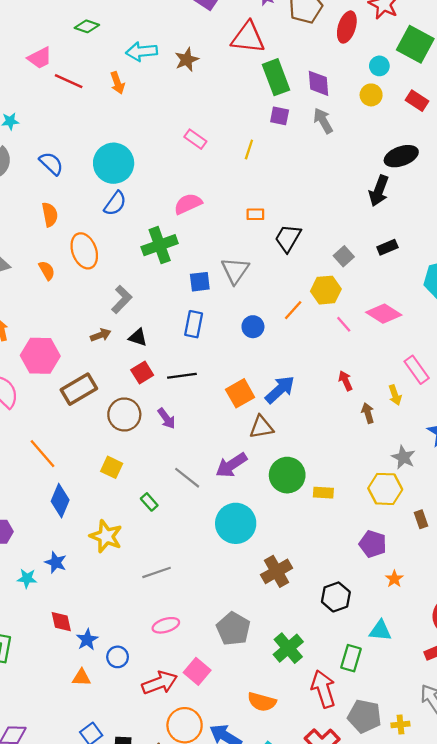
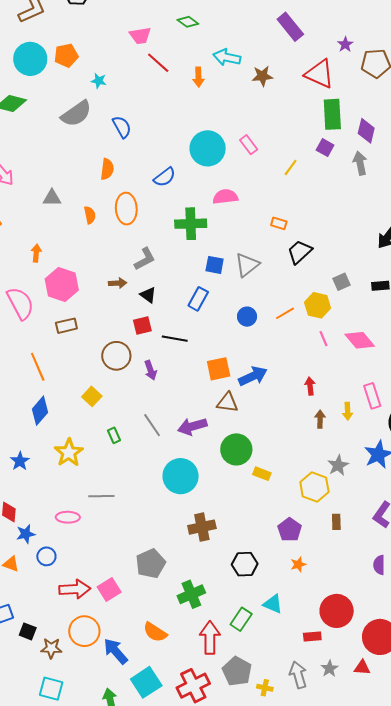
cyan circle: (114, 163) -> (208, 148), moved
brown rectangle: (79, 389) -> (66, 326), moved, size x0.7
pink ellipse: (166, 625) -> (68, 517), moved

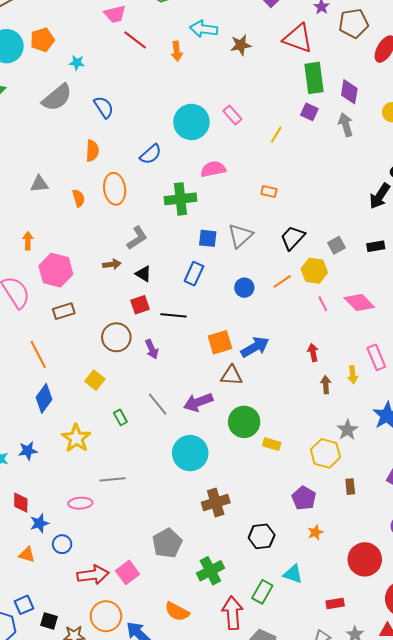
black trapezoid: (300, 252) -> (293, 238), moved
blue star: (20, 461) -> (28, 451), turned 30
red circle: (337, 611) -> (365, 559), moved

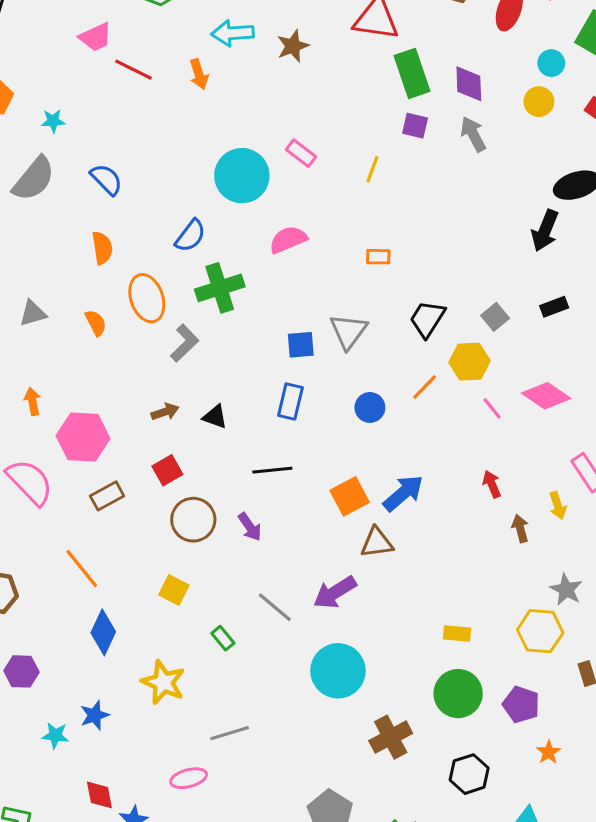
green cross: (180, 199) -> (220, 288), moved
gray L-shape: (137, 238) -> (185, 343), moved
red square: (140, 305) -> (167, 470), moved
green circle: (244, 422) -> (458, 694), moved

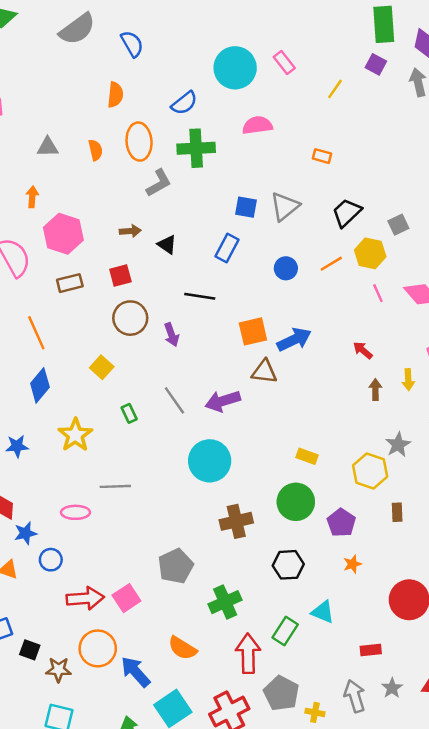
gray triangle: (33, 313) -> (48, 147), moved
red arrow: (492, 484) -> (363, 350), turned -42

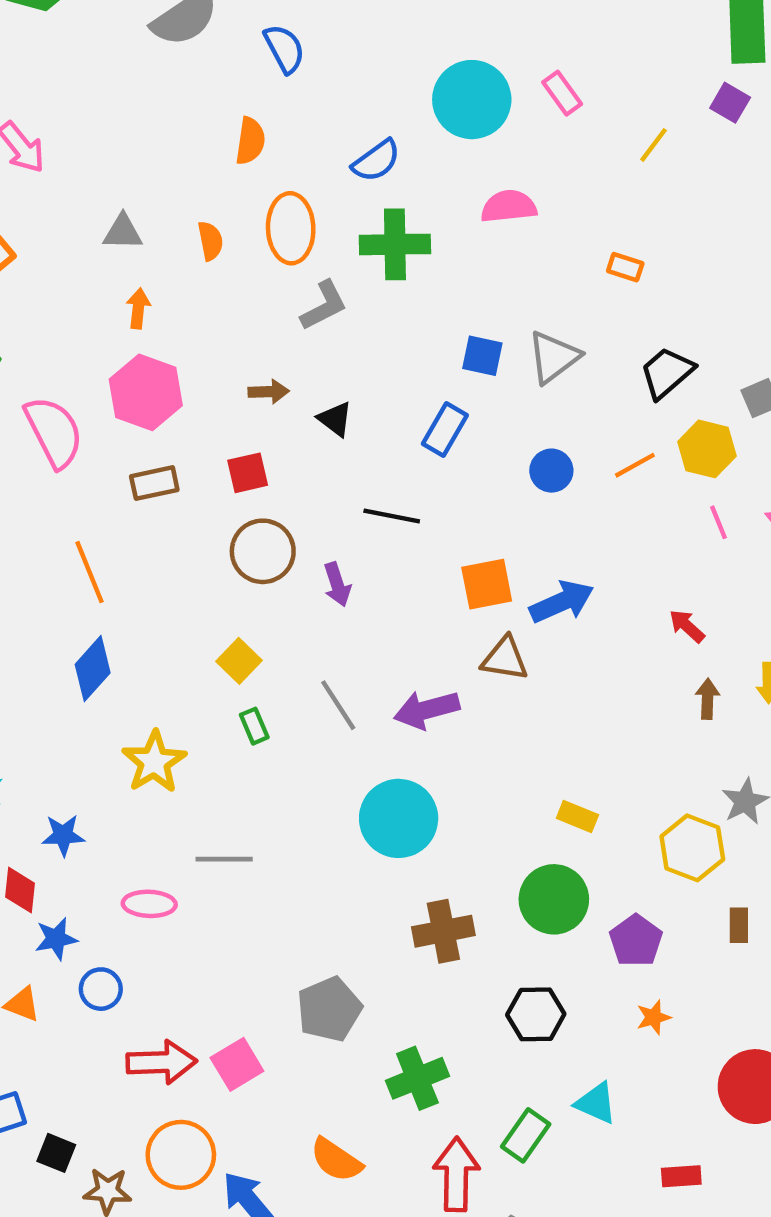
orange arrow: (32, 197) -> (138, 308), moved
yellow square: (102, 367) -> (239, 661), moved
blue star: (17, 446) -> (63, 835), moved

